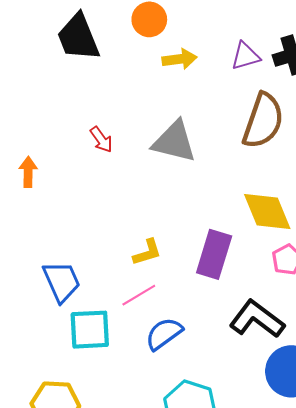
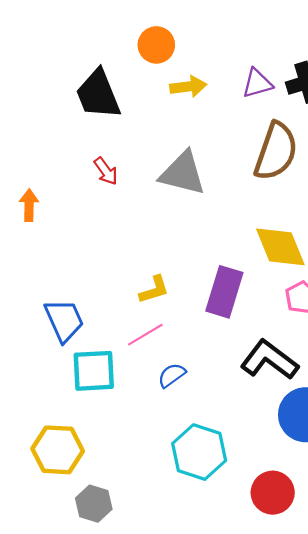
black trapezoid: (78, 37) -> (98, 94), moved
blue semicircle: (164, 334) -> (172, 375), size x0.7

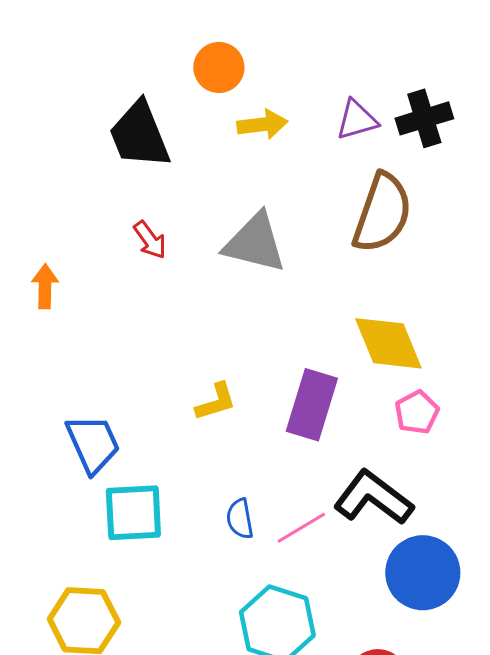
pink line: (145, 335) -> (301, 528), moved
blue semicircle: (172, 375) -> (240, 519), turned -64

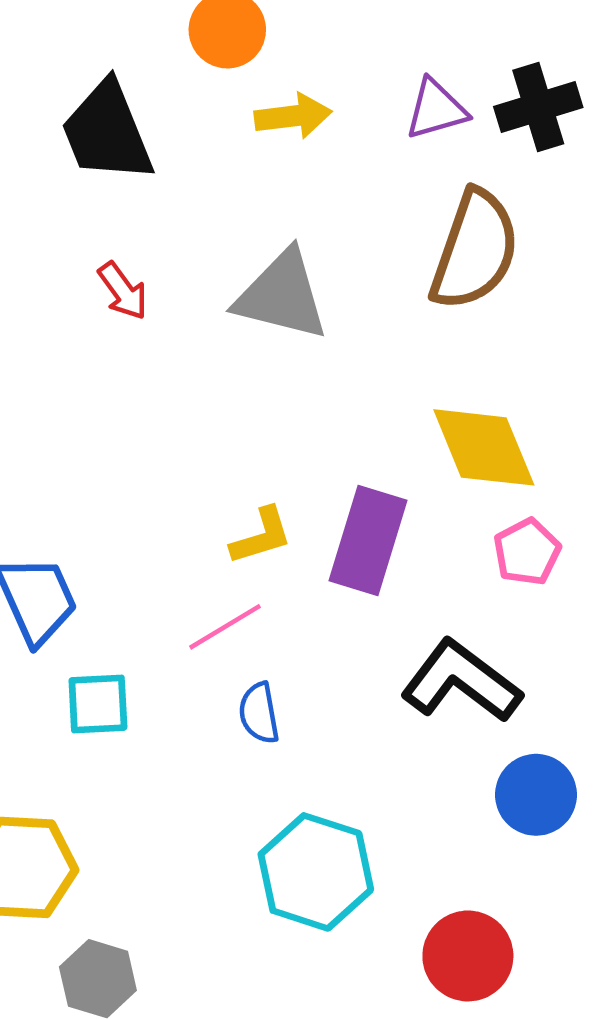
yellow L-shape: (216, 402) -> (261, 536), moved
cyan square: (133, 513) -> (98, 704), size x0.7
pink line: (301, 528) -> (225, 627), moved
blue circle: (423, 573) -> (536, 795), size x0.7

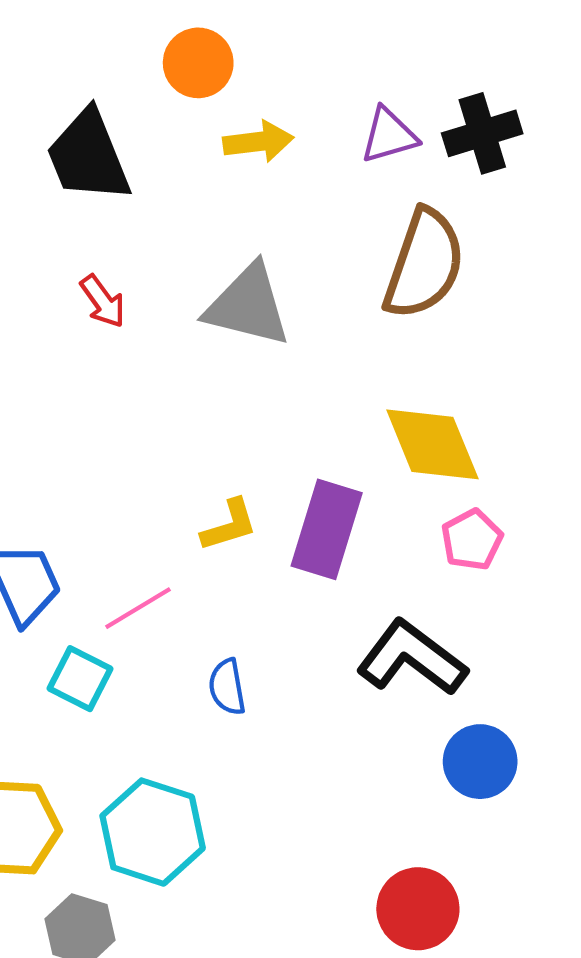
pink line: (225, 627) -> (138, 608), moved
cyan square: (98, 704) -> (80, 679), turned 30
cyan hexagon: (316, 872) -> (153, 832), moved

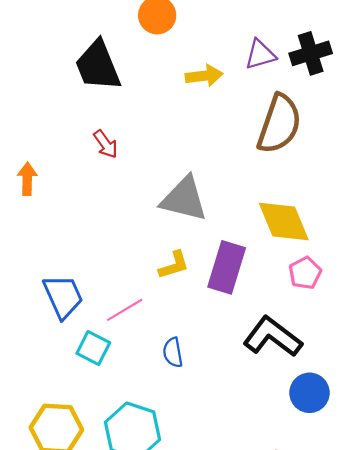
yellow arrow: (258, 142) -> (204, 76), moved
gray triangle: (248, 305) -> (184, 199), moved

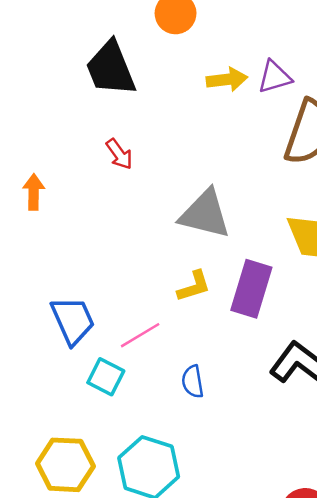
purple triangle: (260, 54) -> (275, 77), moved

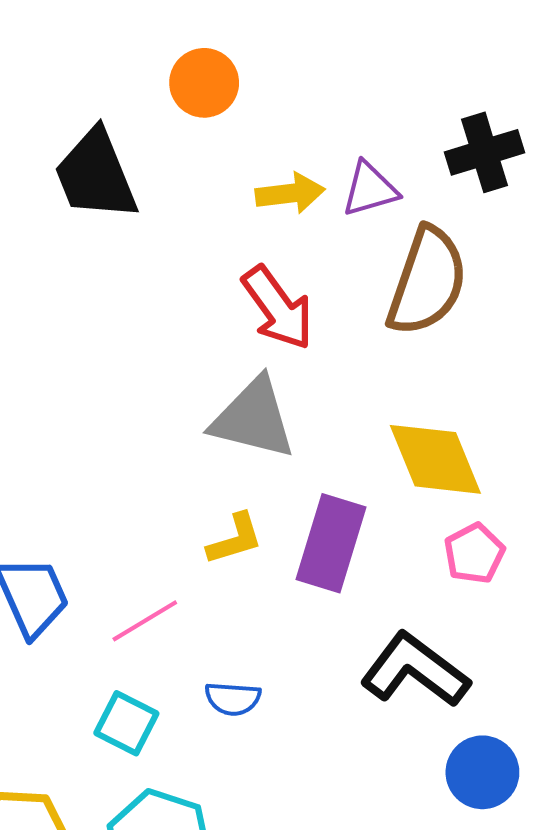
red arrow: (119, 154) -> (278, 308), moved, size x1.6
cyan square: (106, 377) -> (126, 723), moved
blue semicircle: (193, 382) -> (233, 699), turned -76

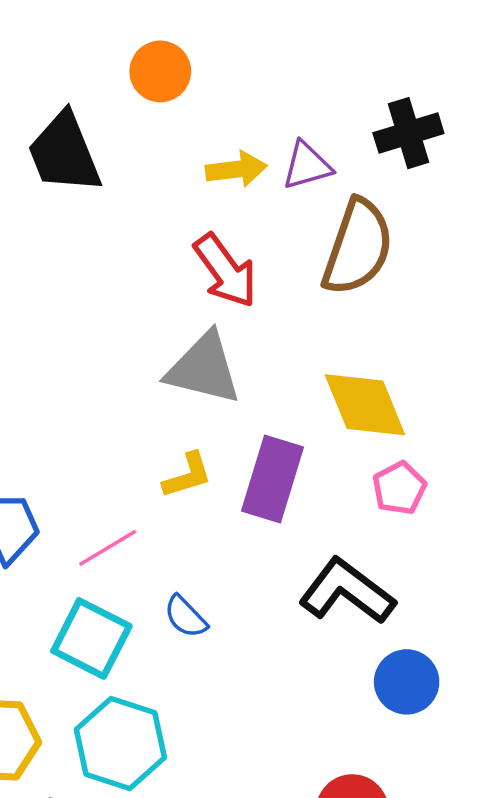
blue semicircle: (233, 699) -> (186, 617), turned 42
cyan square: (126, 723) -> (91, 638), size x1.4

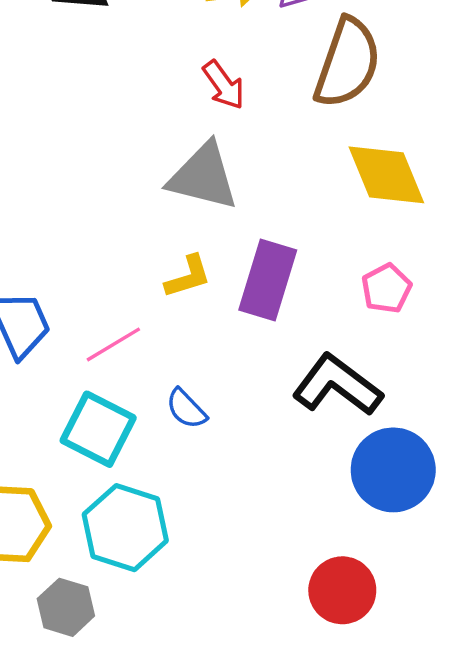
red arrow: (225, 271) -> (224, 85), size x0.7
yellow diamond: (365, 405) -> (386, 175), moved
blue circle: (407, 682) -> (393, 470), size x1.4

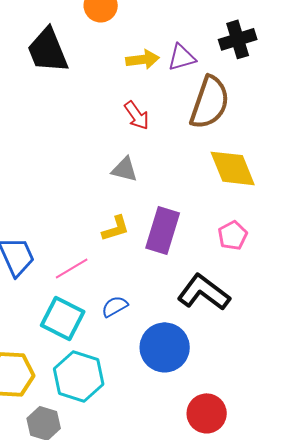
gray triangle: (203, 177) -> (125, 169), size x0.6
blue semicircle: (186, 409) -> (115, 306), turned 104
blue circle: (393, 470) -> (165, 347), moved

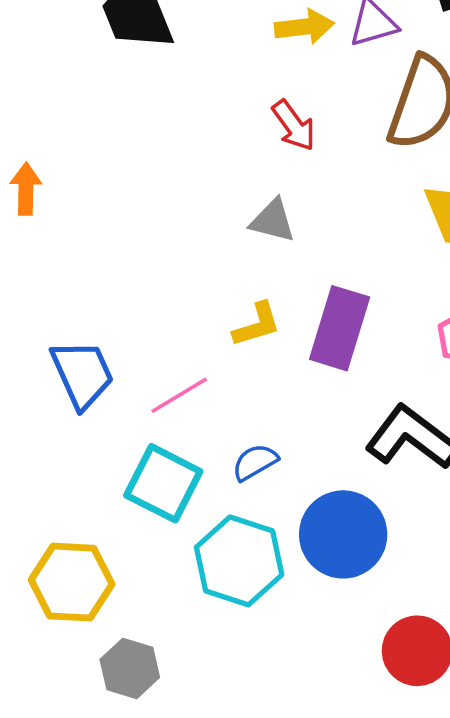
cyan hexagon: (79, 376) -> (239, 561), moved

